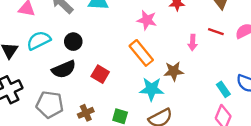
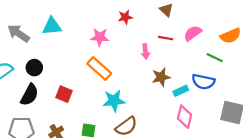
black semicircle: (64, 69) -> (29, 95), turned -30
brown star: (174, 71) -> (161, 77), moved
cyan rectangle: (223, 89) -> (181, 91), turned -72

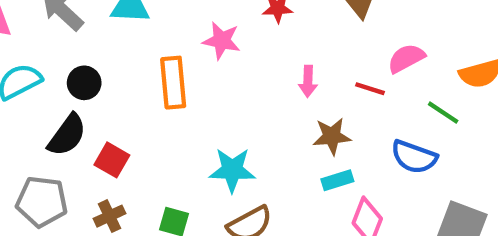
red line: (166, 38) -> (370, 89), moved
orange rectangle: (99, 69) -> (173, 83), moved, turned 35
cyan rectangle: (181, 91) -> (337, 180), moved
red square: (64, 94) -> (112, 160), moved

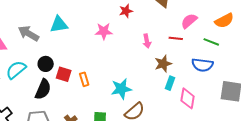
orange rectangle: (173, 83) -> (84, 79), moved, size x0.6
red square: (112, 160) -> (64, 74), moved
cyan rectangle: (337, 180) -> (170, 83), turned -40

